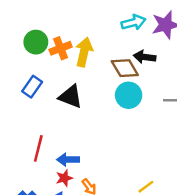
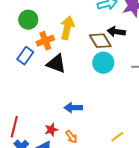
orange cross: (61, 48) -> (45, 41), moved
red line: (38, 148) -> (14, 127), moved
blue arrow: (68, 160) -> (73, 108), moved

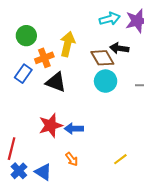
red star: (51, 130) -> (51, 125), moved, size x1.6

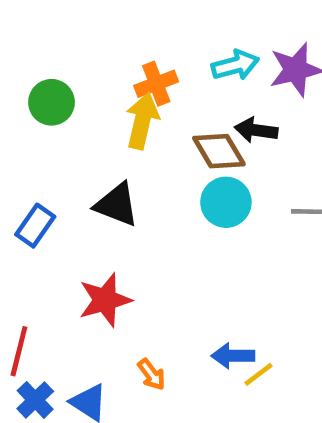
orange cross: (44, 58) -> (156, 84), moved
blue rectangle: (23, 74) -> (35, 226), moved
blue arrow: (74, 129) -> (233, 356), moved

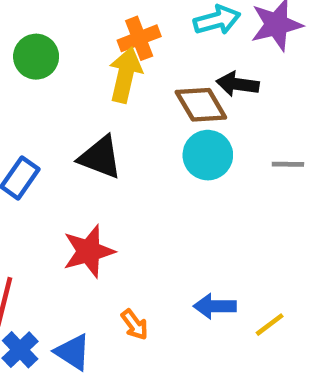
yellow line: (258, 374) -> (270, 325), moved

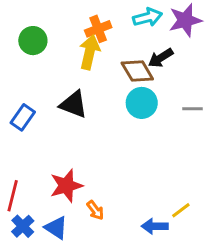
black arrow: (238, 84) -> (161, 58), turned -40
red star: (89, 251) -> (66, 186), moved
blue arrow: (215, 306) -> (155, 226), moved

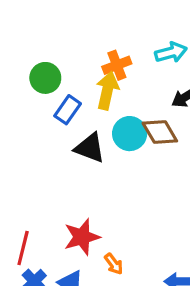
brown diamond: (137, 71) -> (160, 132), moved
cyan circle: (142, 103) -> (130, 134), moved
blue rectangle: (23, 117) -> (68, 110), moved

